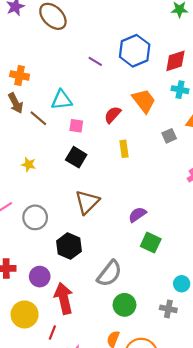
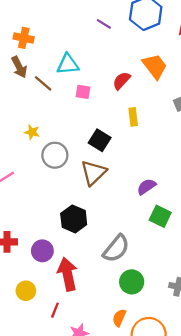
black square: (76, 157) -> (100, 140), moved
gray circle: (35, 217) -> (55, 155), moved
yellow circle: (25, 314) -> (26, 291), size x0.7

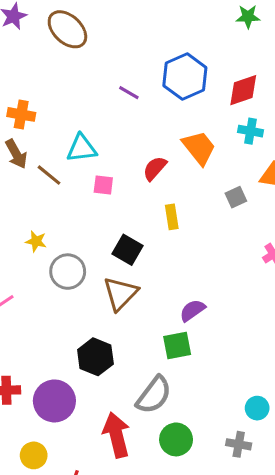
green square: (160, 216) -> (177, 346), moved, turned -35
purple circle: (42, 251) -> (54, 401), size x1.4
red arrow: (67, 274) -> (116, 435), moved

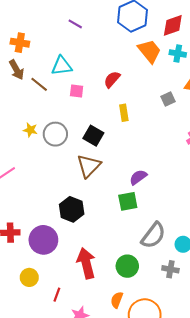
purple line: (129, 93) -> (75, 24), moved
orange trapezoid: (199, 148) -> (149, 51), moved
gray circle: (68, 272) -> (55, 134), moved
gray semicircle: (154, 395) -> (153, 235), moved

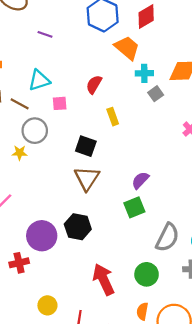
cyan cross: (178, 54) -> (144, 73), moved
gray circle: (55, 134) -> (35, 131), moved
purple circle: (43, 240) -> (42, 236), moved

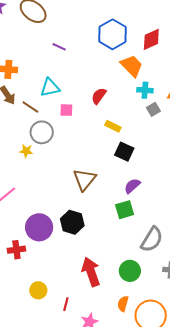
yellow rectangle: (113, 117) -> (113, 126), turned -49
black square: (86, 146) -> (124, 152), moved

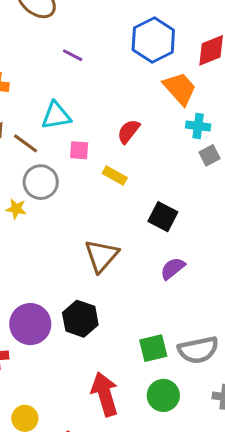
yellow rectangle: (113, 126) -> (115, 175), moved
green square: (125, 210) -> (153, 348), moved
gray semicircle: (152, 239) -> (198, 350), turned 44

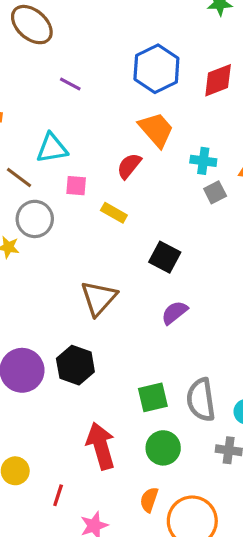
orange trapezoid: (180, 89) -> (156, 130), moved
gray semicircle: (198, 350) -> (201, 400), turned 93

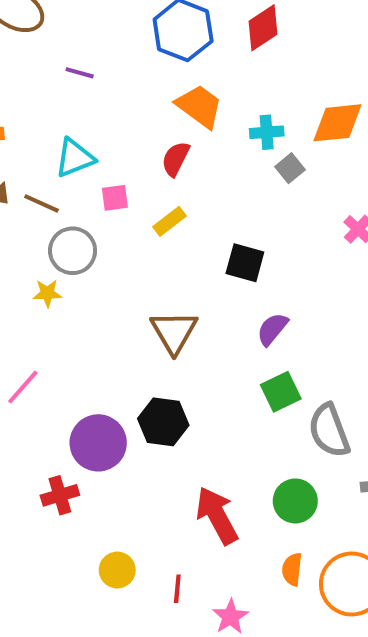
yellow rectangle: (114, 213) -> (169, 221), turned -55
green square: (153, 397) -> (281, 392), moved

